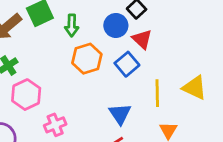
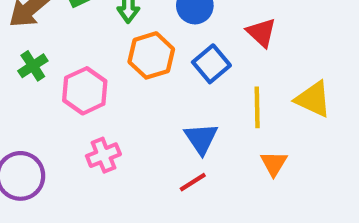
red triangle: (142, 39) -> (261, 33), moved
pink hexagon: (26, 95) -> (85, 91), moved

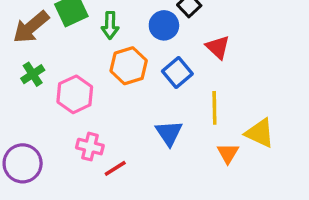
yellow triangle: (313, 99) -> (260, 133), moved
pink cross: (103, 155) -> (90, 147), turned 36
red line: (193, 182) -> (115, 168), moved

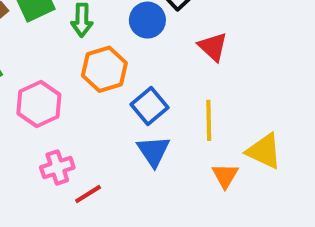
blue square: (177, 72) -> (149, 106), moved
pink cross: (90, 147) -> (57, 167), turned -32

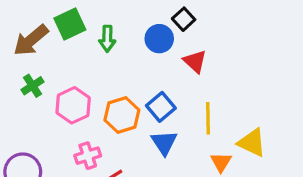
red triangle: (213, 47) -> (195, 61), moved
orange hexagon: (104, 69) -> (122, 115), moved

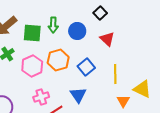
green square: (70, 24) -> (32, 33), moved, turned 30
blue circle: (159, 39) -> (77, 31), moved
orange hexagon: (122, 115) -> (58, 60), moved
blue triangle: (164, 143) -> (78, 95), moved

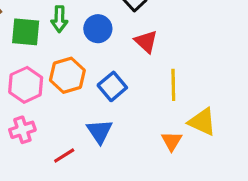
yellow line: (115, 74) -> (173, 85), moved
pink cross: (41, 97) -> (22, 130), moved

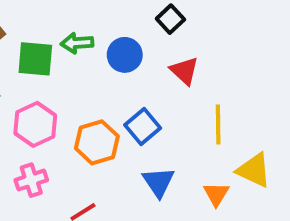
green arrow: (59, 19) -> (77, 43), turned 85
orange hexagon: (67, 75) -> (97, 142), moved
blue triangle: (99, 131) -> (158, 182), moved

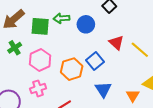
red triangle: (184, 71) -> (116, 43), moved
yellow line: (218, 124) -> (140, 50), moved, turned -48

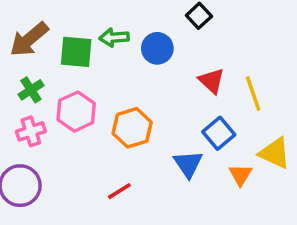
yellow line: (140, 50) -> (253, 93), turned 30
blue square: (95, 61) -> (219, 133), moved
pink cross: (38, 88) -> (31, 131), moved

